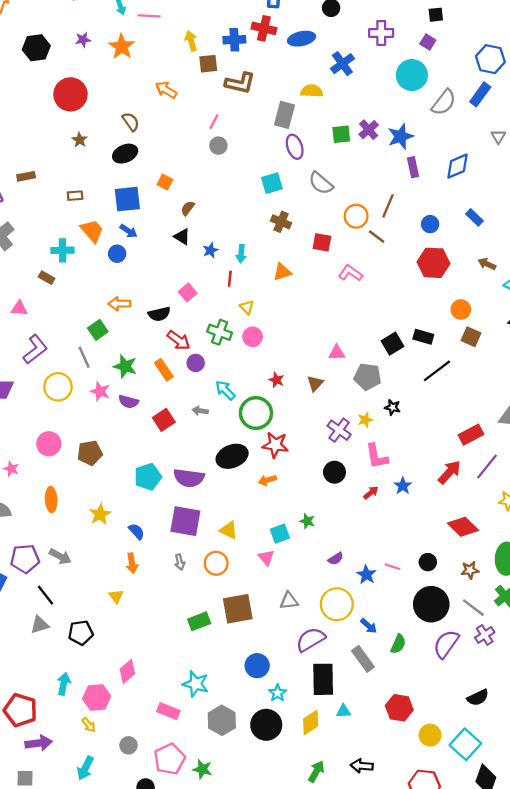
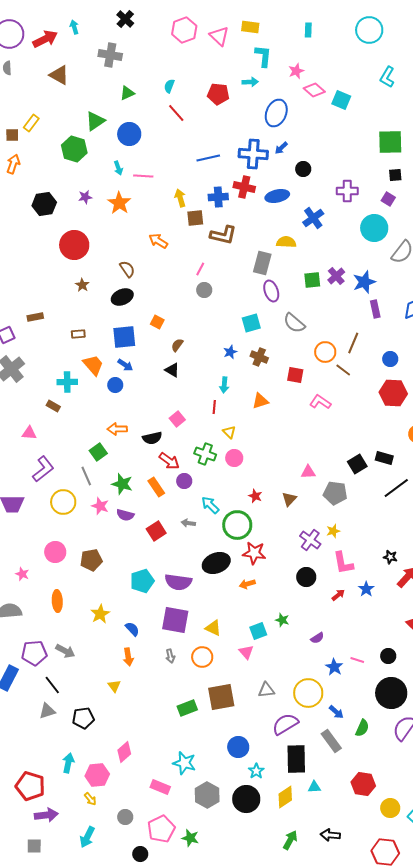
blue star: (210, 250) -> (230, 352), moved
black star: (393, 407) -> (390, 557), moved
purple semicircle: (336, 559) -> (317, 638), moved

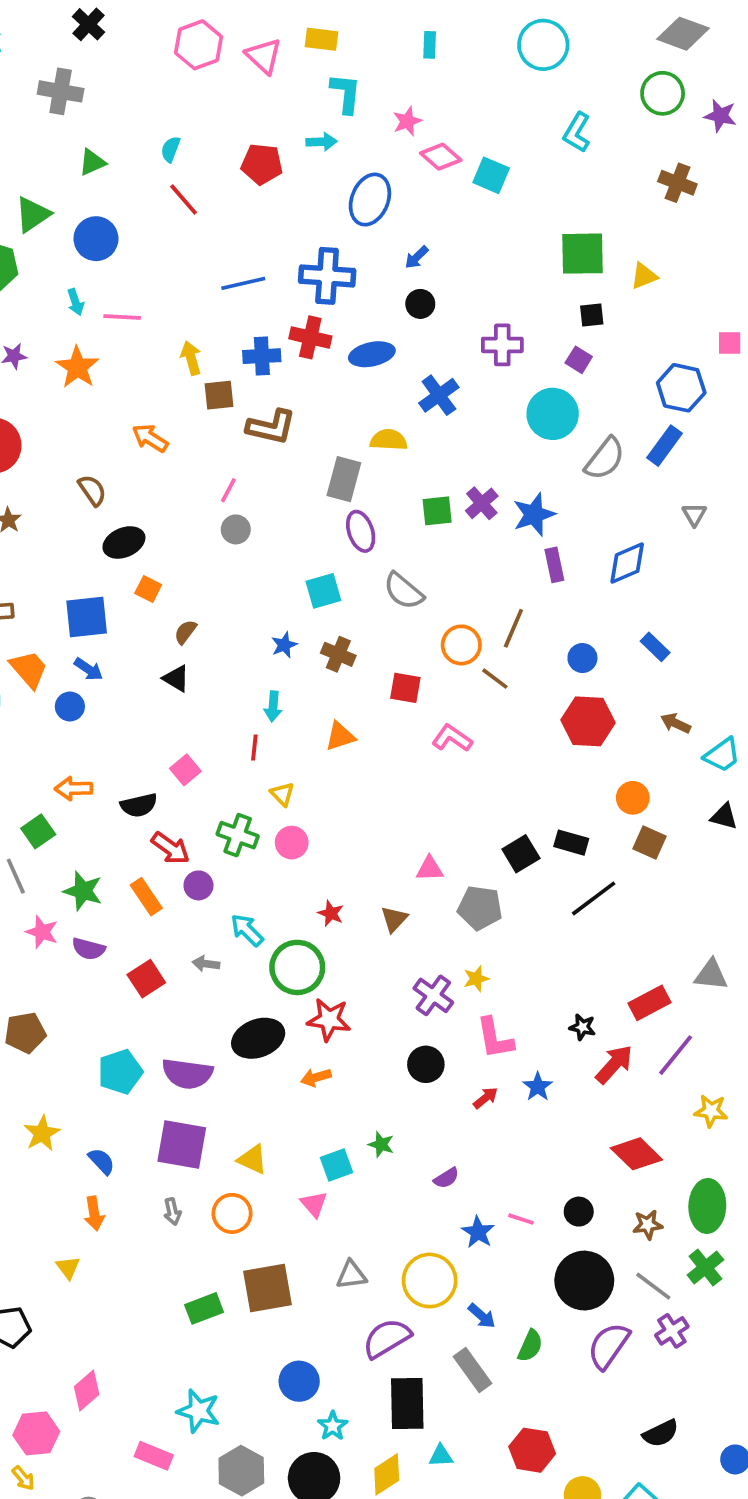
blue arrow: (281, 148) -> (417, 257), moved
black ellipse: (122, 297) -> (124, 542), moved

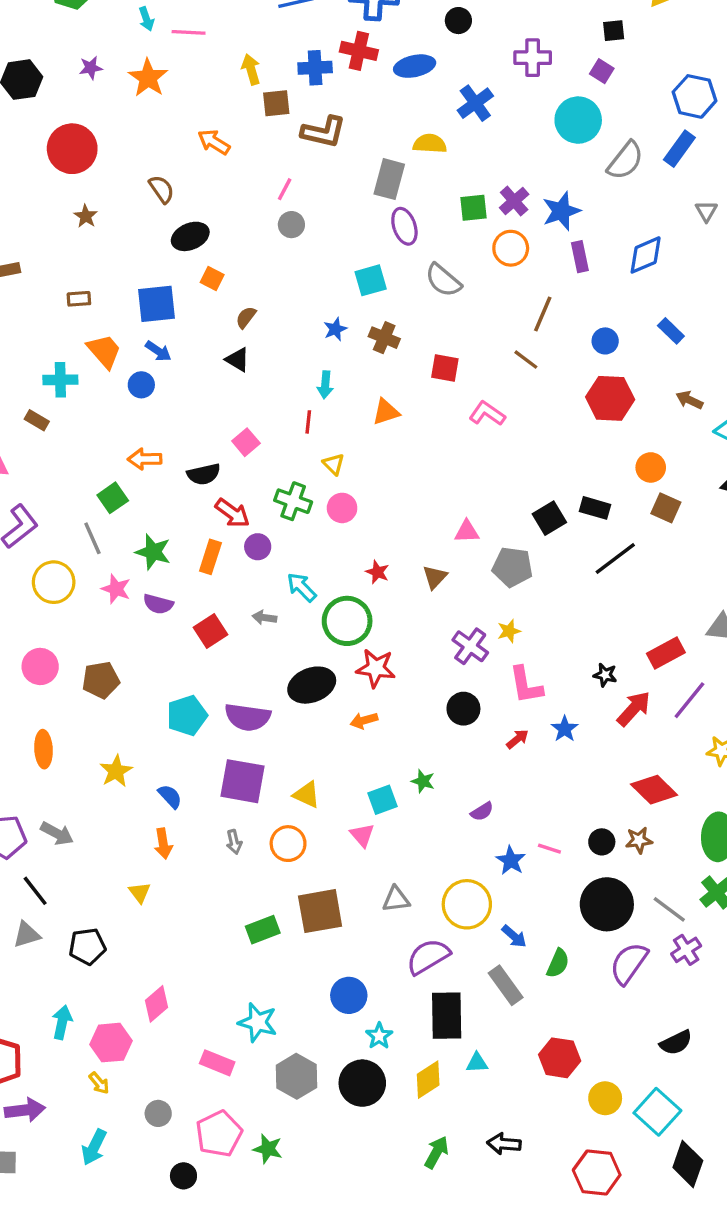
orange circle: (461, 645) -> (511, 248), moved
orange rectangle: (146, 897) -> (210, 557), turned 52
brown star: (648, 1225) -> (639, 840), moved

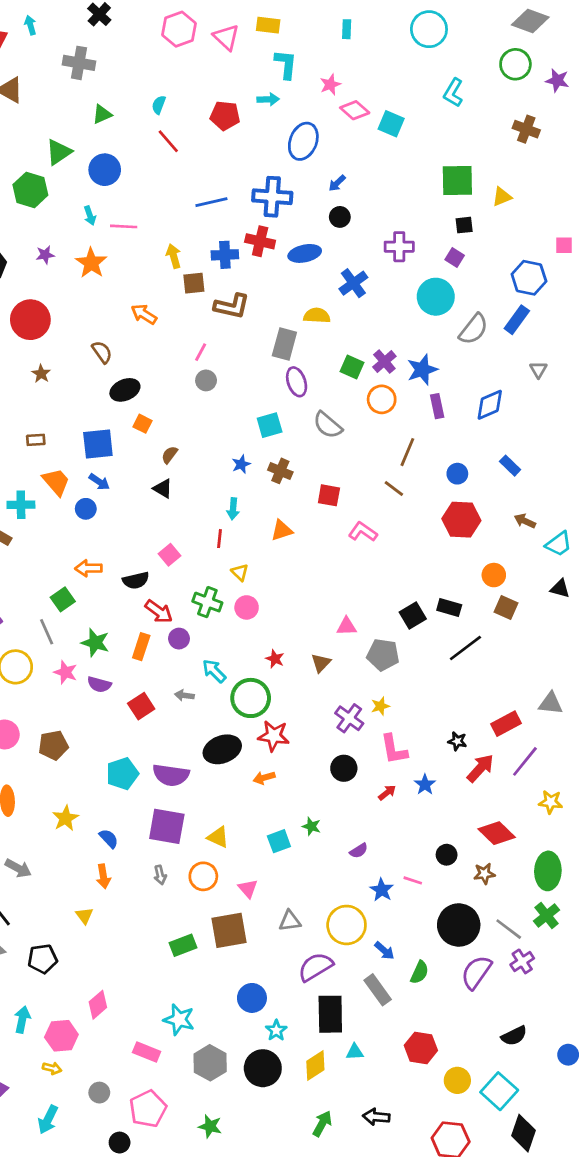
green square: (474, 208) -> (352, 367), turned 30
pink triangle: (362, 835) -> (248, 889), moved
black circle: (602, 842) -> (447, 855), moved
yellow arrow: (99, 1083) -> (52, 1068), turned -36
green star: (268, 1149) -> (210, 1126), moved

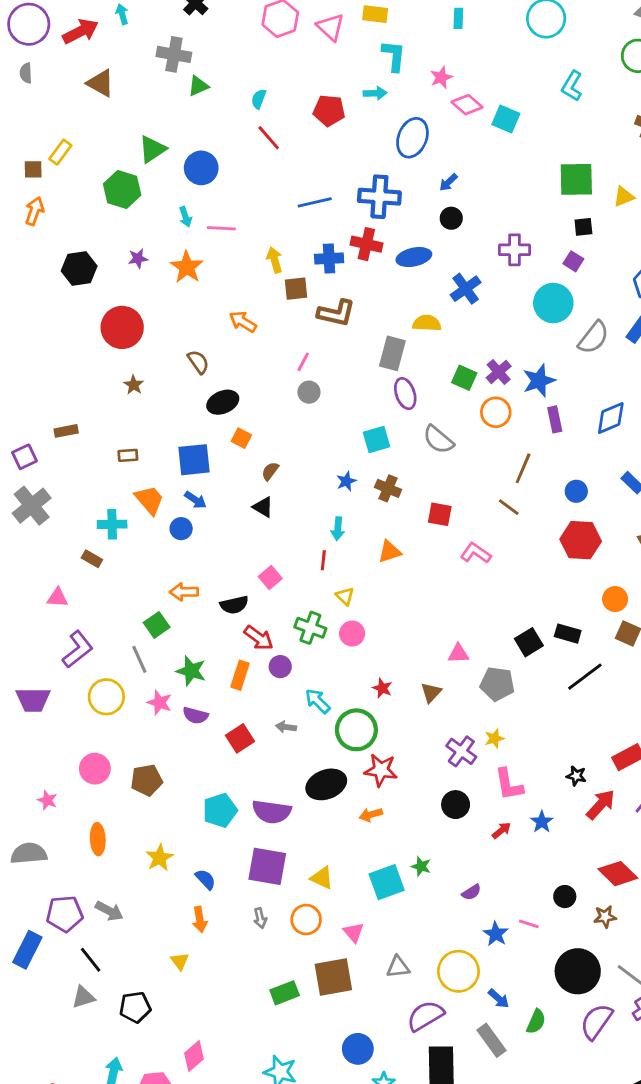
green triangle: (102, 114) -> (198, 86), moved
cyan square: (279, 841) -> (387, 882), size x1.4

